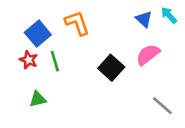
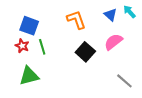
orange L-shape: (77, 23) -> (76, 20), moved
blue square: (38, 34) -> (29, 26), turned -30
green triangle: (38, 99) -> (29, 76), size x1.5

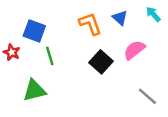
blue triangle: (110, 15) -> (120, 18), moved
red star: (22, 46) -> (12, 52), moved

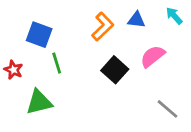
blue triangle: (120, 18) -> (136, 20), turned -35
orange L-shape: (90, 24) -> (103, 27), turned 65
red star: (12, 52) -> (13, 70), moved

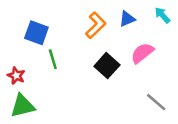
blue triangle: (136, 20) -> (127, 19), turned -30
red star: (13, 70) -> (16, 76), moved
green triangle: (39, 102) -> (23, 106), moved

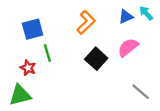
blue triangle: (127, 19) -> (126, 17), moved
blue square: (36, 33) -> (33, 29), turned -35
red star: (16, 76) -> (28, 68), moved

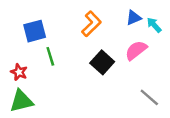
cyan arrow: (146, 13) -> (154, 25), moved
red star: (28, 68) -> (19, 72), moved

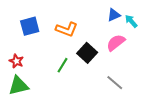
orange L-shape: (91, 24) -> (67, 29), moved, turned 65
green line: (50, 56) -> (63, 65), moved, turned 49
gray line: (149, 97) -> (115, 83), moved

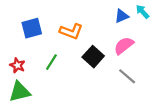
cyan arrow: (131, 21) -> (142, 12), moved
green line: (63, 65) -> (51, 62), moved
gray line: (115, 83) -> (127, 76), moved

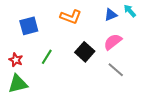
orange L-shape: (71, 31) -> (71, 17), moved

